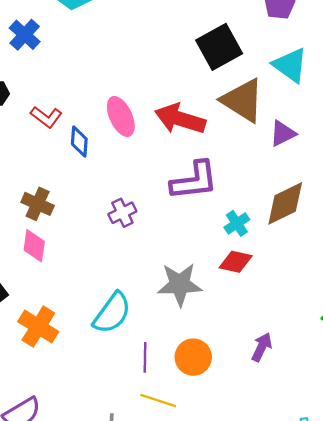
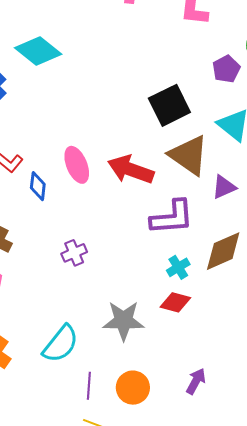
purple L-shape: (194, 181) -> (172, 217), moved

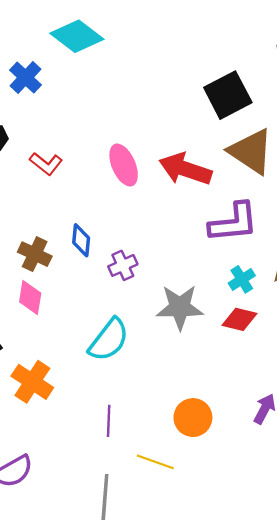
blue diamond: (38, 186) -> (81, 240), moved
gray star: (124, 321) -> (180, 307), moved
cyan semicircle: (61, 344) -> (109, 340), moved
purple line: (89, 386) -> (109, 421), moved

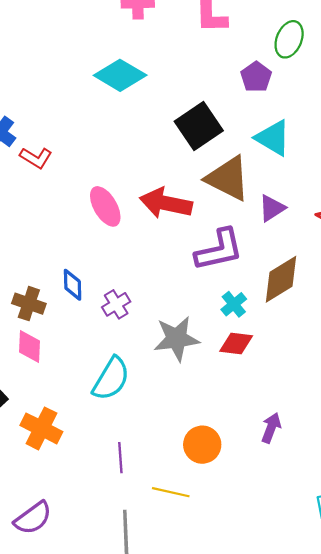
cyan diamond: (77, 36) -> (120, 75), moved
red L-shape: (46, 164) -> (36, 158), moved

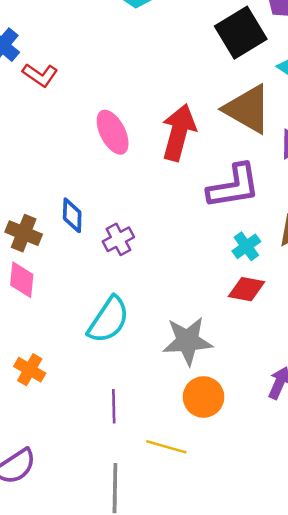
black square: (199, 126) -> (241, 33), moved
red arrow: (166, 203) -> (179, 132), turned 90
gray star: (177, 339) -> (187, 341), moved
orange cross: (41, 428) -> (30, 370), size x0.7

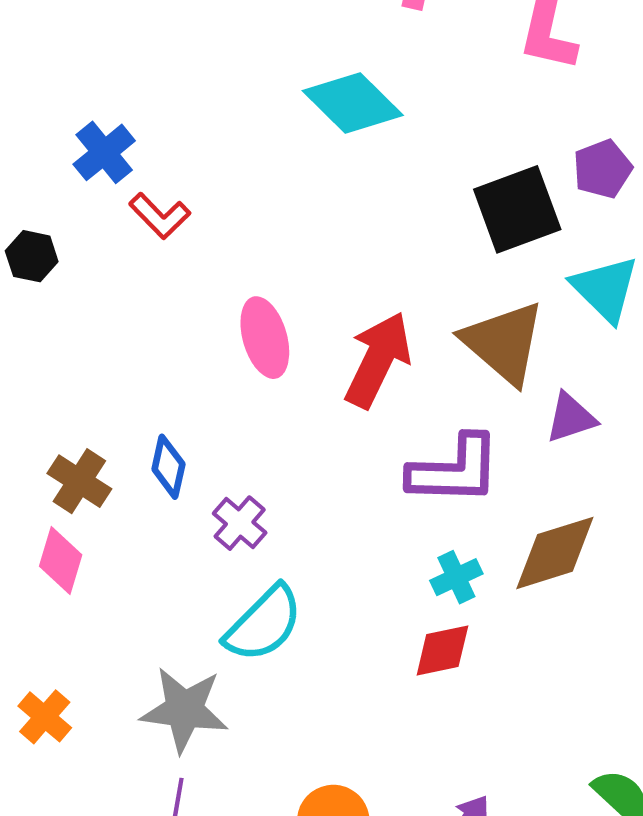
purple cross: (118, 239) -> (240, 523), turned -32
red diamond: (247, 289) -> (442, 650), turned -33
cyan semicircle: (108, 320) -> (264, 624), moved
gray star: (187, 341) -> (184, 710), moved

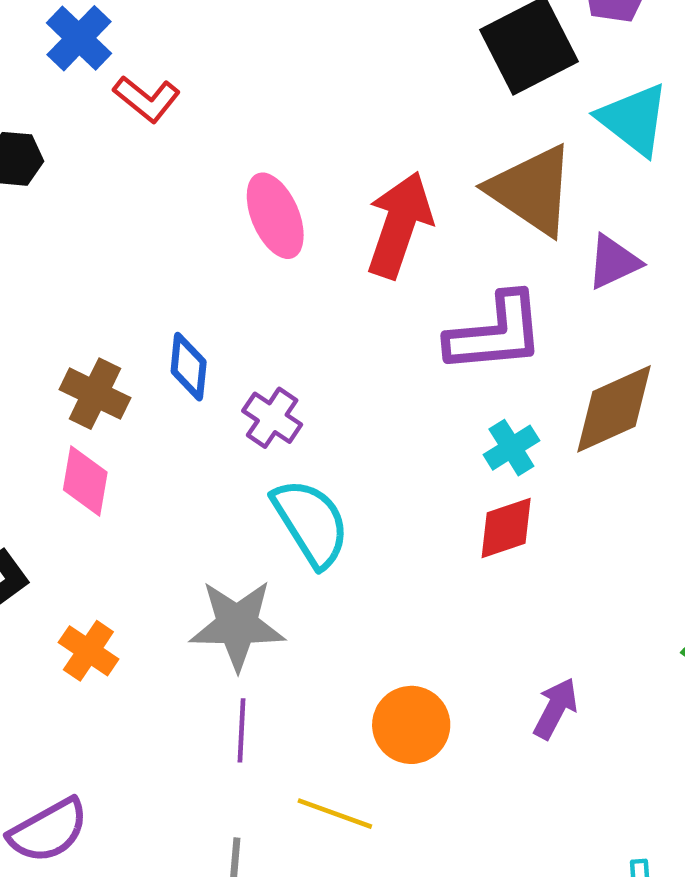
cyan semicircle: (264, 624) -> (311, 523), turned -70

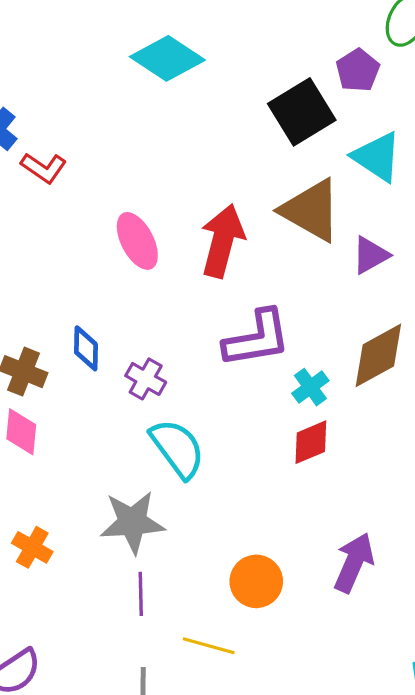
purple L-shape: (495, 333) -> (257, 338), moved
purple arrow: (555, 708) -> (354, 563), size x1.4

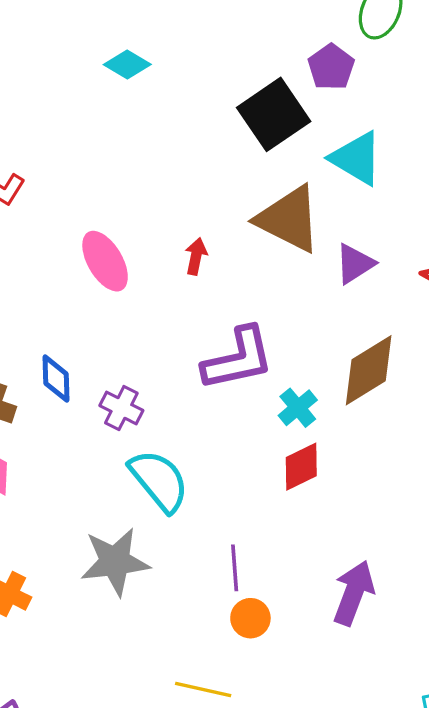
cyan diamond: (167, 58) -> (127, 65), size x0.6
red arrow: (222, 241) -> (196, 256), size x0.5
orange circle: (256, 581) -> (250, 618), size x0.7
purple line: (141, 594) -> (235, 568), moved

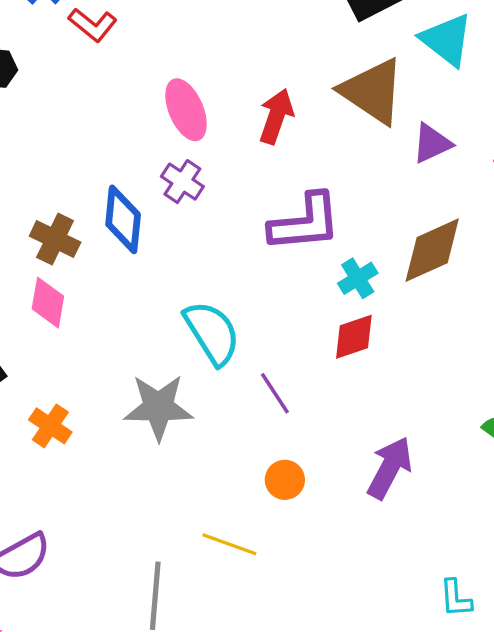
red arrow: (196, 256) -> (276, 116), size x1.5
blue diamond: (56, 379) -> (123, 219), size x1.4
purple cross: (121, 408) -> (182, 182), moved
purple line: (235, 568) -> (275, 393), moved, turned -36

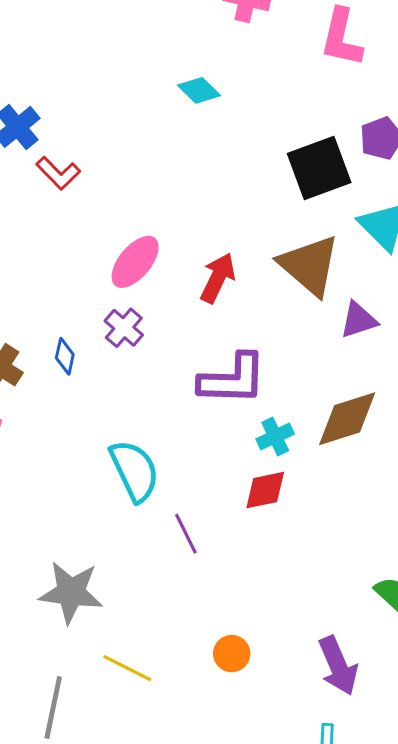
pink ellipse: (186, 110) -> (135, 262), turned 56
blue diamond: (123, 219) -> (65, 356), size x0.6
gray star: (158, 407) -> (71, 592), moved
purple arrow: (390, 468) -> (338, 666), moved, turned 122
orange circle: (285, 480) -> (232, 654), moved

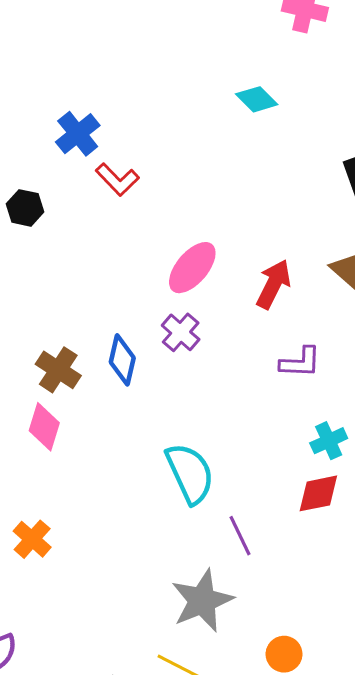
blue diamond: (65, 356) -> (122, 360), size x1.4
purple L-shape: (233, 379) -> (300, 362), moved, size x0.6
gray star: (71, 592) -> (202, 601), moved, turned -30

